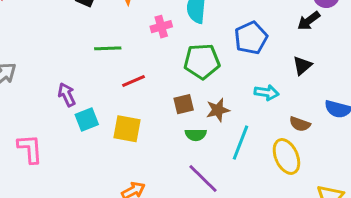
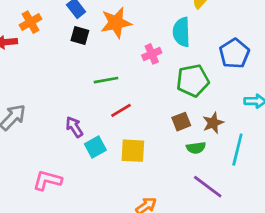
red line: (133, 81) -> (121, 110), moved
pink L-shape: (30, 149) -> (47, 180), turned -64

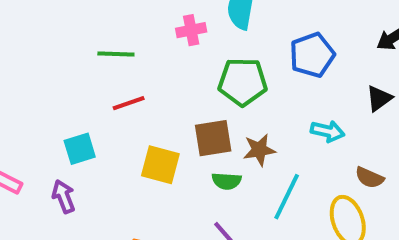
brown square: (181, 122) -> (213, 138), size x1.4
purple arrow: (74, 127) -> (64, 196), moved
yellow square: (133, 151) -> (160, 165), moved

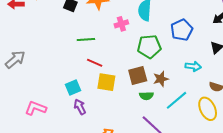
red line: (129, 103) -> (95, 63), turned 49
yellow square: (160, 165) -> (106, 82), moved
purple arrow: (64, 196) -> (80, 107), moved
cyan line: (287, 197) -> (177, 100), turned 30

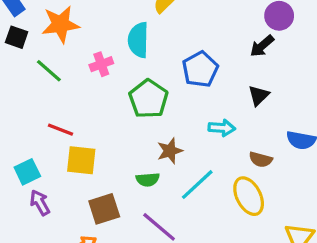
green line: (86, 39) -> (49, 71), moved, turned 48
green pentagon: (149, 47) -> (148, 99), turned -30
brown square: (138, 76) -> (104, 209), moved

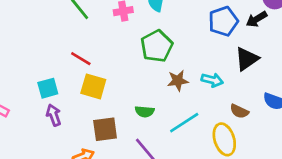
blue pentagon: (200, 69) -> (223, 21), moved
black triangle: (259, 95) -> (247, 59), size x1.4
brown star: (170, 151) -> (178, 81), moved

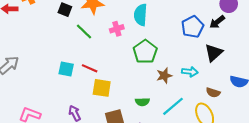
cyan square: (48, 88) -> (66, 69), moved, turned 35

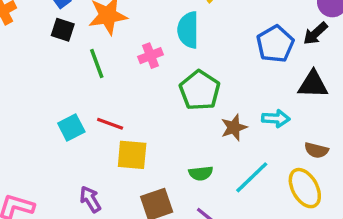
green line: (84, 31) -> (97, 64), turned 30
black triangle: (214, 53) -> (313, 84), turned 48
cyan square: (66, 69) -> (71, 128), turned -35

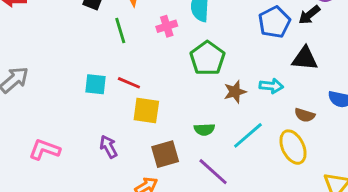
cyan square: (71, 128) -> (96, 84), turned 30

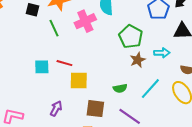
pink cross: (167, 26) -> (85, 21), size x1.5
green pentagon: (207, 58) -> (131, 37), moved
purple arrow: (108, 147) -> (56, 108), turned 63
brown square: (165, 154) -> (95, 109), turned 30

